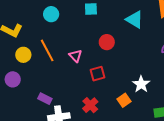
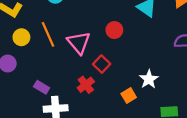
pink triangle: (75, 56) -> (79, 43), size x1.6
red square: (98, 74) -> (102, 64), turned -35
red cross: (90, 105) -> (86, 85), moved

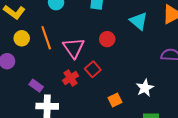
white star: (149, 79) -> (145, 88), moved
red cross: (86, 85) -> (70, 78), moved

